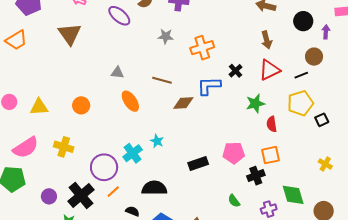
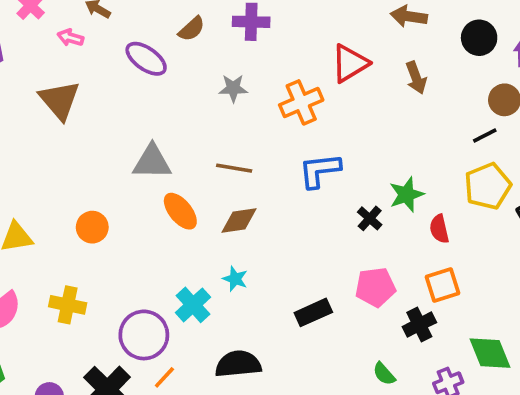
red triangle: (270, 70) -> (350, 63), moved
black cross: (235, 71) -> (370, 218), moved
gray triangle: (117, 73) -> (152, 162), size x1.6
brown diamond: (183, 103) -> (239, 220), moved

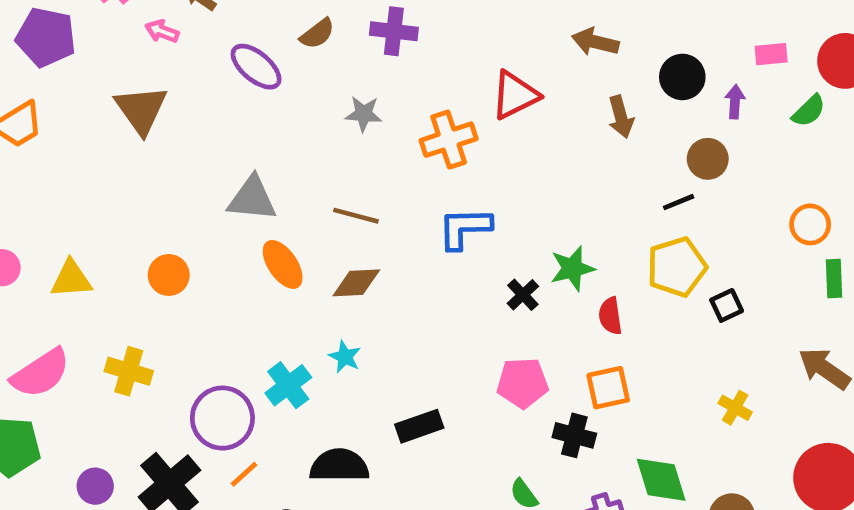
brown arrow: (416, 78) -> (621, 117), moved
black rectangle: (313, 312) -> (419, 426), moved
black cross: (419, 325) -> (574, 435), turned 36

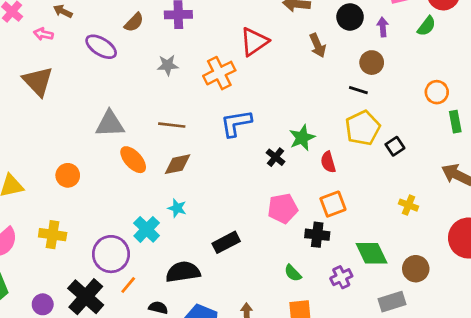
black line: (679, 202) -> (358, 90), turned 48

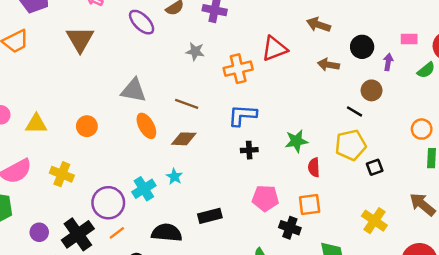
brown arrow: (318, 45) -> (328, 65), turned 110
black cross: (275, 157) -> (249, 150), moved, turned 35
yellow cross: (408, 205) -> (374, 221), size x1.5

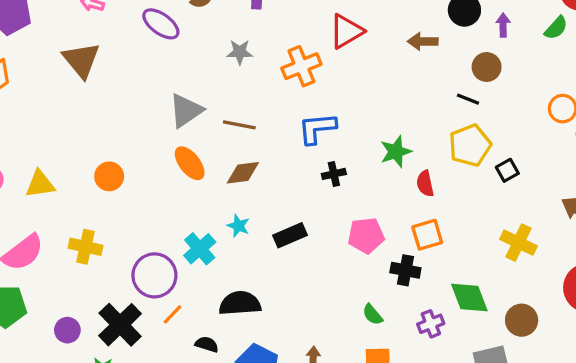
gray triangle: (134, 90) -> (186, 110), moved, turned -36
black rectangle: (210, 216) -> (290, 235), moved

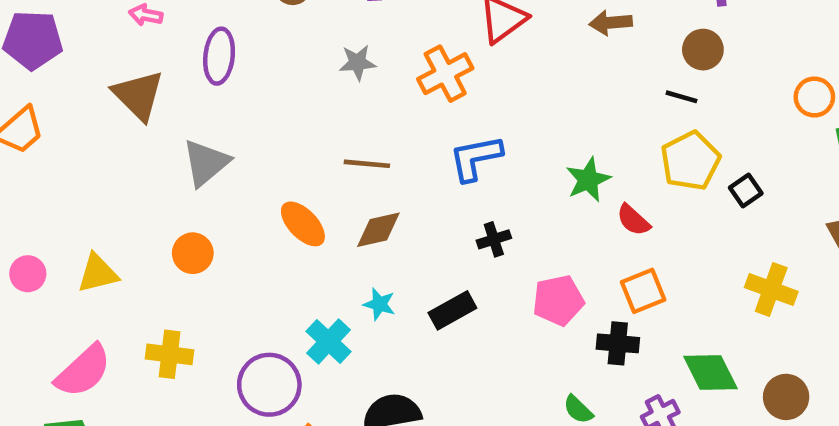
purple ellipse: (161, 24) -> (219, 56), moved, turned 66
gray triangle: (186, 110) -> (206, 163), moved
black cross: (334, 174) -> (494, 239), moved
red semicircle: (425, 184) -> (633, 220), turned -30

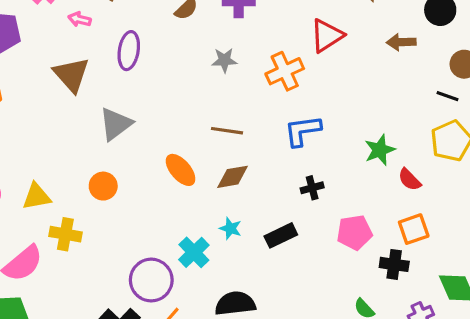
yellow cross: (170, 354) -> (65, 234), moved

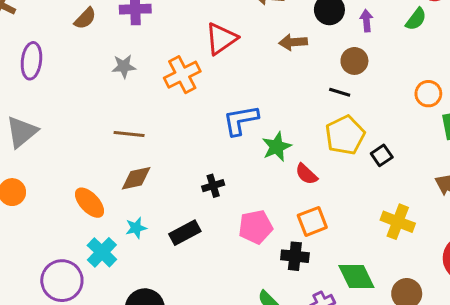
blue L-shape: (303, 131) -> (241, 120), moved
orange ellipse: (181, 170) -> (89, 203), moved
cyan star: (230, 228) -> (136, 228), turned -30

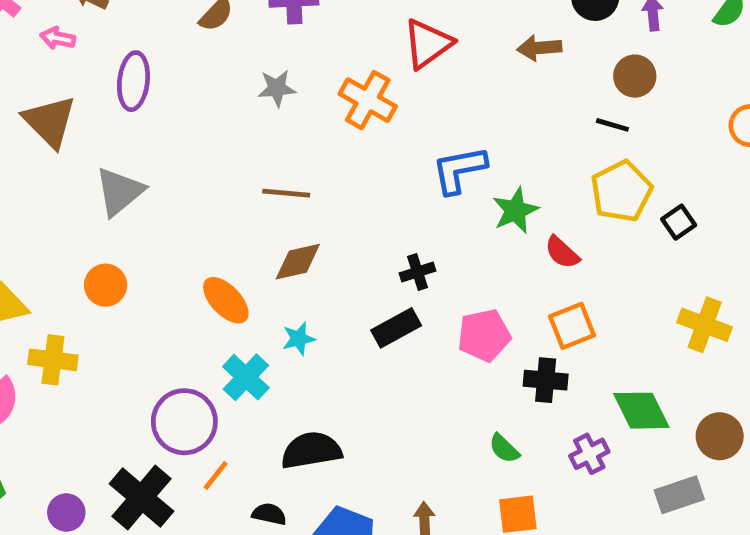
orange cross: (182, 75) -> (368, 100), turned -33
black rectangle: (185, 233) -> (396, 328), moved

